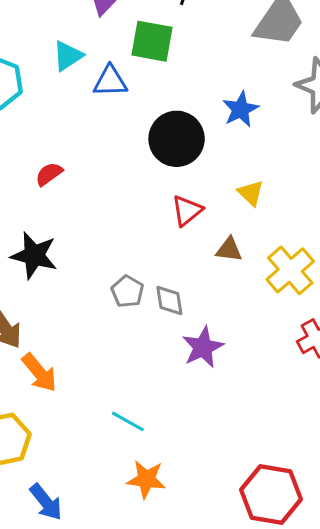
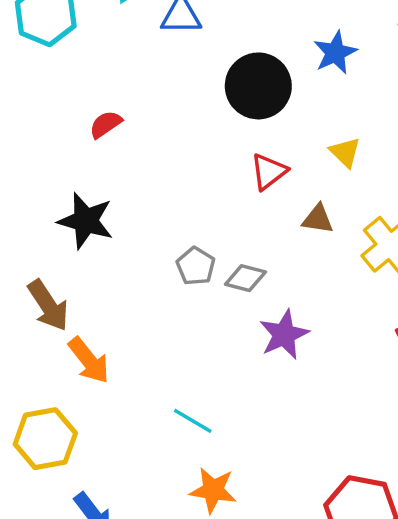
gray diamond: (169, 301) -> (245, 278), turned -68

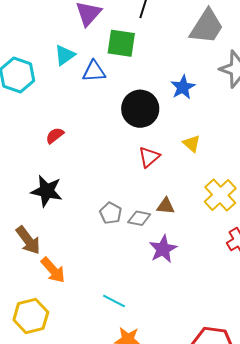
brown triangle: (318, 219) -> (166, 206), moved

